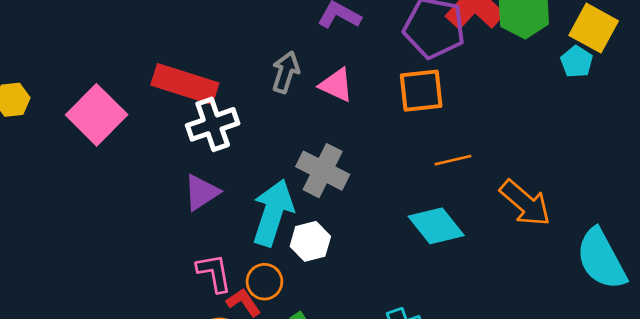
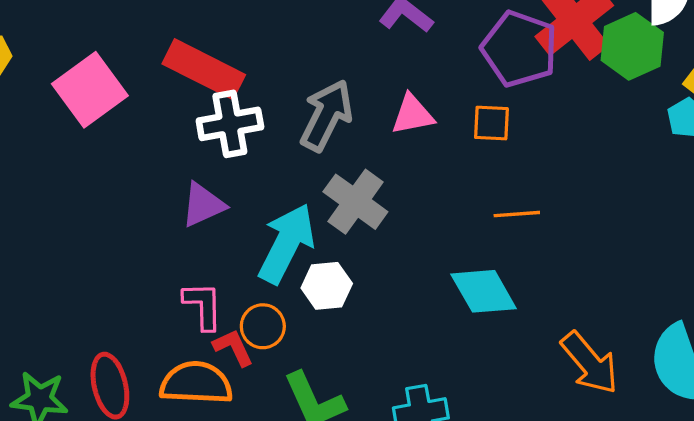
gray arrow: (286, 72) -> (326, 115), moved, size x1.4
pink triangle: (336, 85) -> (413, 114), moved, turned -45
orange square: (421, 91) -> (491, 123), size x0.7
orange arrow: (525, 203) -> (590, 363), moved

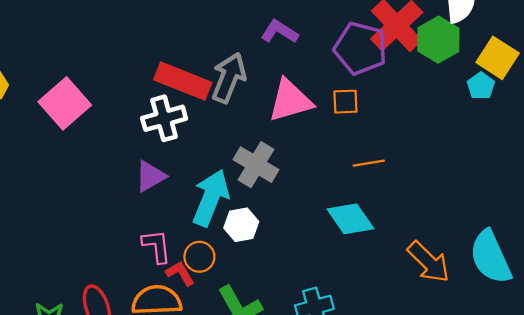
red rectangle: (204, 69) -> (183, 81), moved
pink triangle: (413, 114) -> (290, 101), size x1.5
gray arrow: (326, 115) -> (229, 78), moved

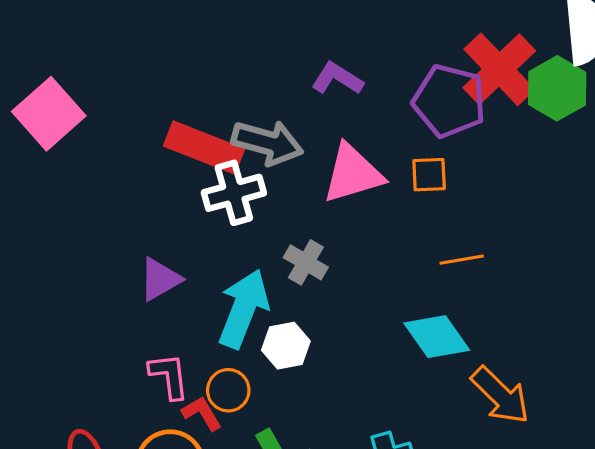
gray arrow: (229, 78) -> (267, 143), turned 84
pink square: (65, 103) -> (49, 114), moved
white cross: (164, 118) -> (234, 193), moved
gray cross: (256, 165) -> (306, 262), size x0.7
orange arrow: (429, 262) -> (500, 395), moved

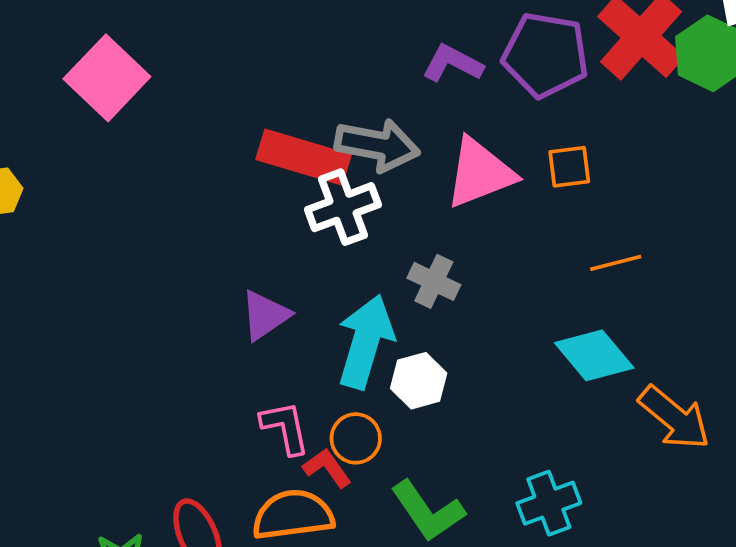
purple pentagon: (449, 101) -> (545, 55), moved
pink square: (49, 114) -> (107, 78), moved

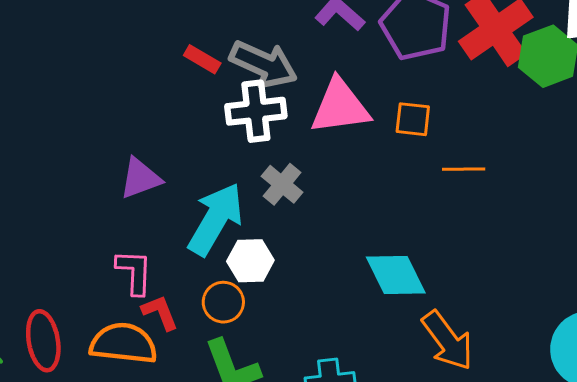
red rectangle: (304, 157) -> (202, 59), size x0.5
white cross: (343, 207) -> (256, 111), moved
orange line: (616, 263) -> (464, 169), moved
orange circle: (356, 438) -> (223, 302), moved

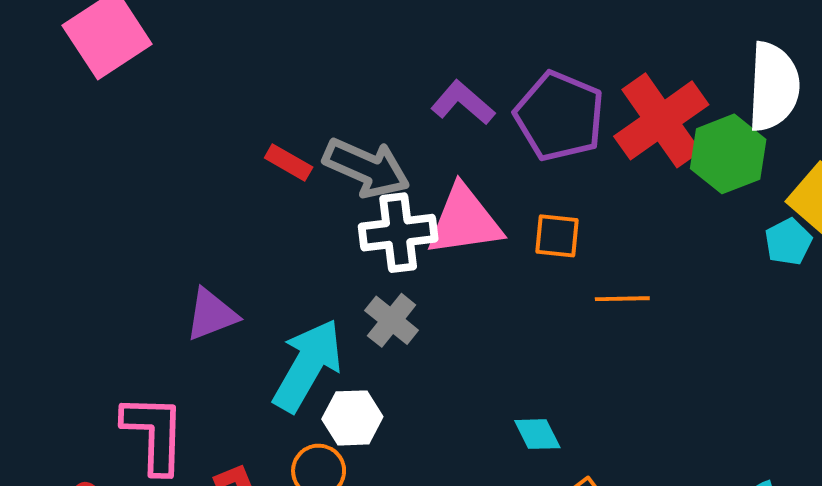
white cross: (256, 111) -> (398, 233), moved
pink L-shape: (134, 272) -> (154, 434), moved, size x1.4
cyan diamond: (396, 275) -> (537, 434), size x0.6

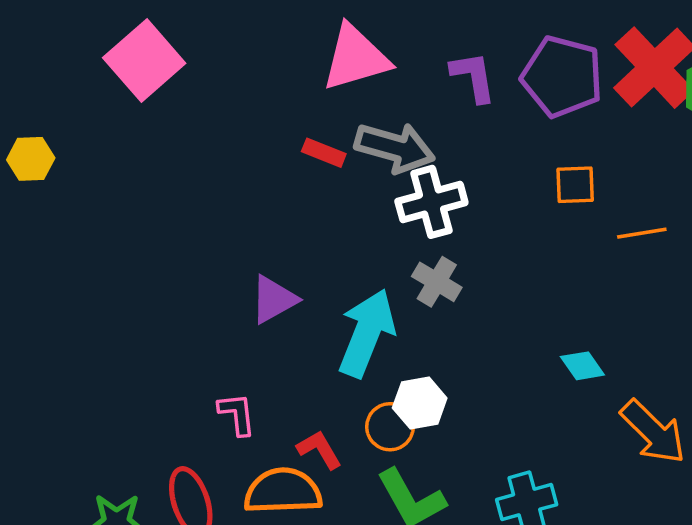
purple L-shape: (463, 103) -> (473, 77), turned 48
pink triangle: (464, 221) -> (356, 58), moved
white hexagon: (352, 418) -> (420, 403), moved
pink L-shape: (154, 434) -> (237, 414), size x0.6

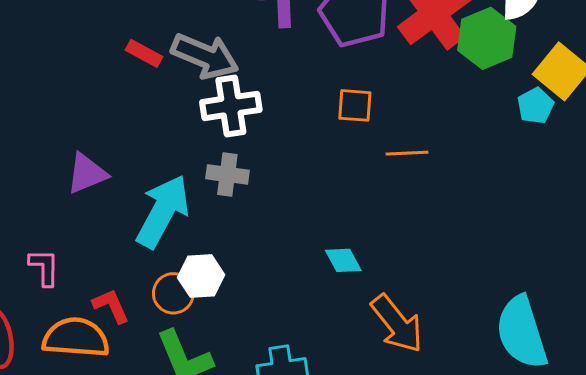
gray cross: (437, 282) -> (227, 174), turned -30

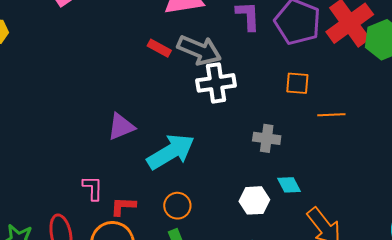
gray cross: (227, 174) -> (267, 138), moved
cyan arrow: (163, 211) -> (171, 152), turned 30
white hexagon: (201, 276) -> (254, 200), moved
red L-shape: (111, 306) -> (123, 206), moved, turned -64

